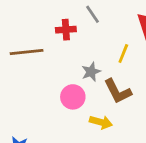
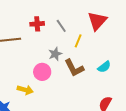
gray line: (92, 14) -> (61, 26), moved
yellow arrow: (101, 122) -> (25, 90), moved

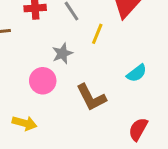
brown L-shape: (74, 68) -> (91, 97), moved
yellow arrow: (25, 90) -> (25, 123), moved

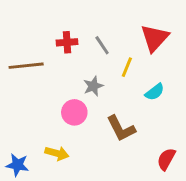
cyan semicircle: (137, 73) -> (155, 92), moved

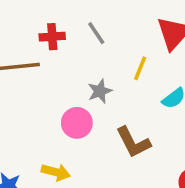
red cross: (67, 42) -> (52, 37), moved
gray line: (102, 45) -> (96, 33), moved

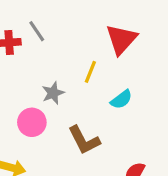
gray line: (96, 33) -> (37, 31), moved

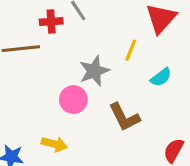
gray star: (53, 93) -> (94, 71), size x1.4

